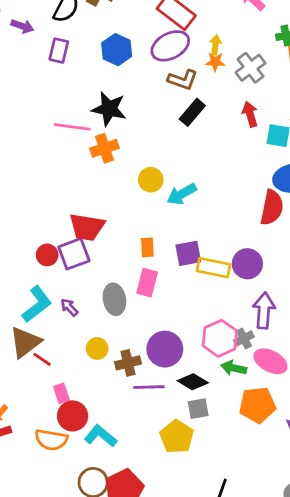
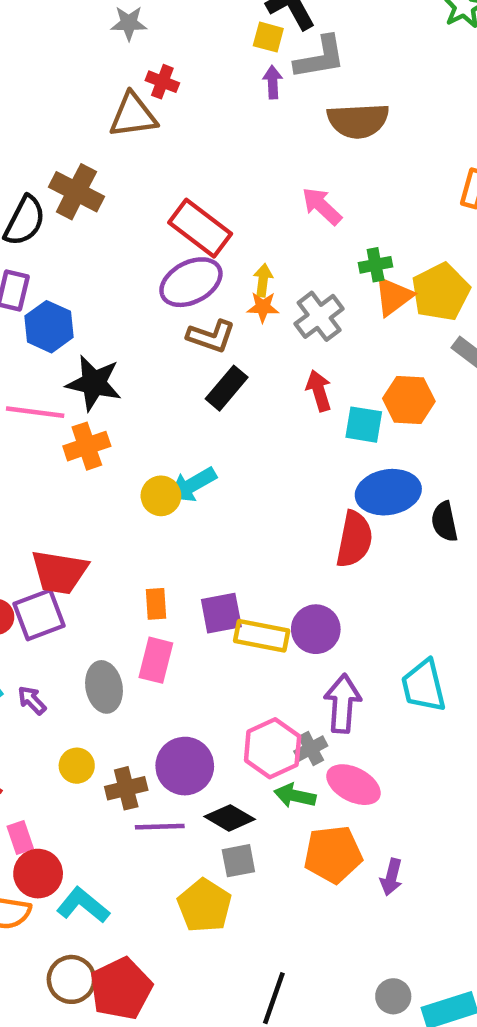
blue hexagon: (117, 50) -> (49, 327), moved
cyan arrow: (182, 194) -> (192, 485), moved

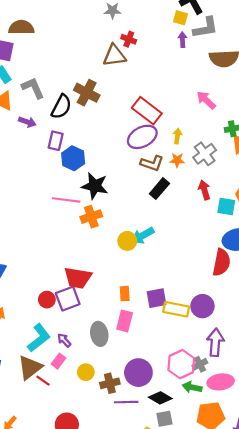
orange star: (263, 307) -> (177, 160), moved
pink ellipse: (353, 785) -> (221, 382), turned -35
pink rectangle: (20, 837) -> (58, 361), moved, turned 56

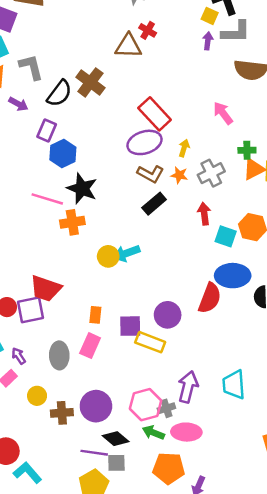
purple circle: (202, 306) -> (168, 315), moved
purple line: (126, 402) -> (94, 453), moved

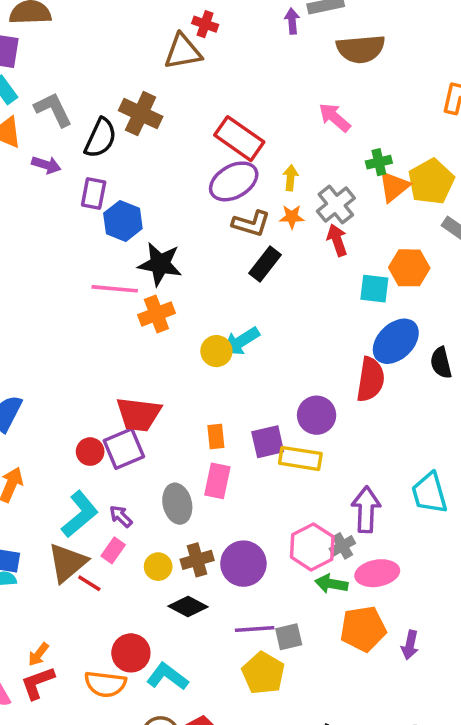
red arrow: (204, 214) -> (337, 240), moved
blue ellipse: (233, 276) -> (396, 341), turned -32
brown cross: (62, 413) -> (197, 560), moved
black diamond: (116, 439) -> (188, 606), moved

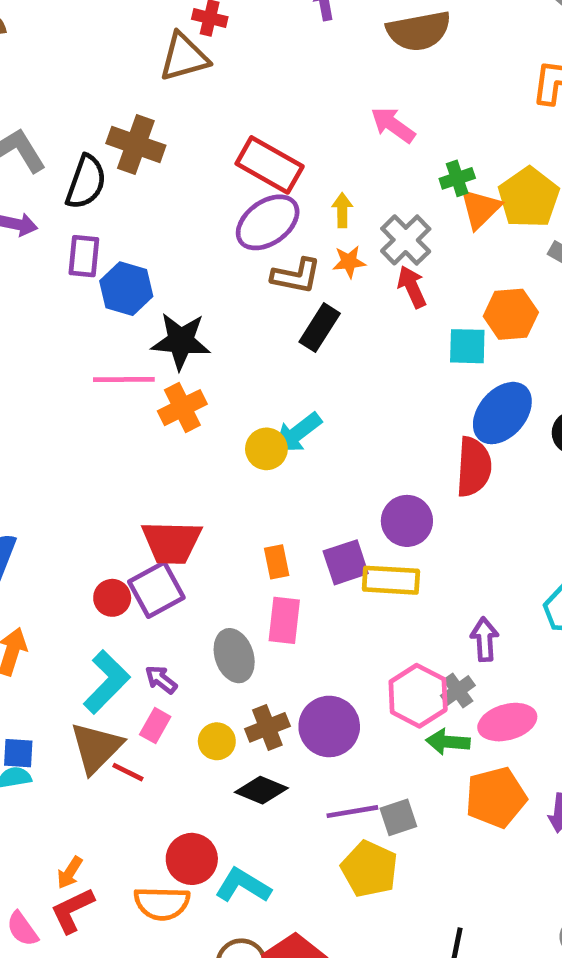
purple arrow: (366, 510) -> (484, 639), size x0.7

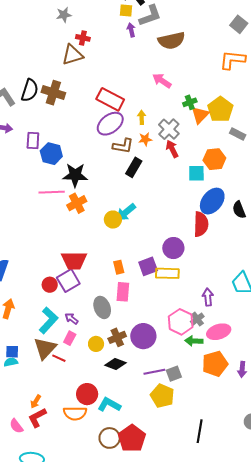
black semicircle: (86, 182) -> (30, 90), moved

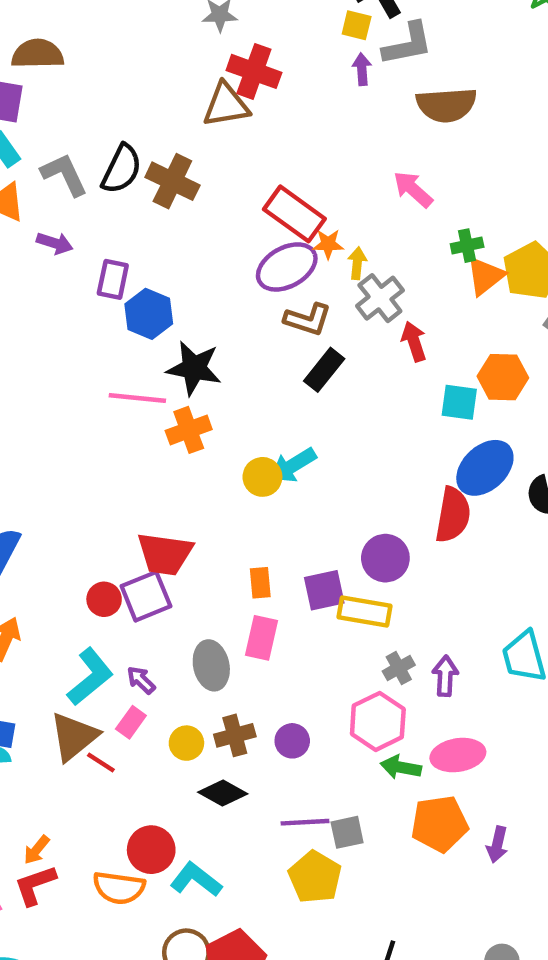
red cross: (83, 38) -> (254, 71), size x1.6
gray cross: (169, 129) -> (380, 298), moved
orange star: (145, 139) -> (328, 244), moved
gray cross: (197, 319) -> (399, 668), moved
purple circle: (143, 336) -> (292, 741), size x0.6

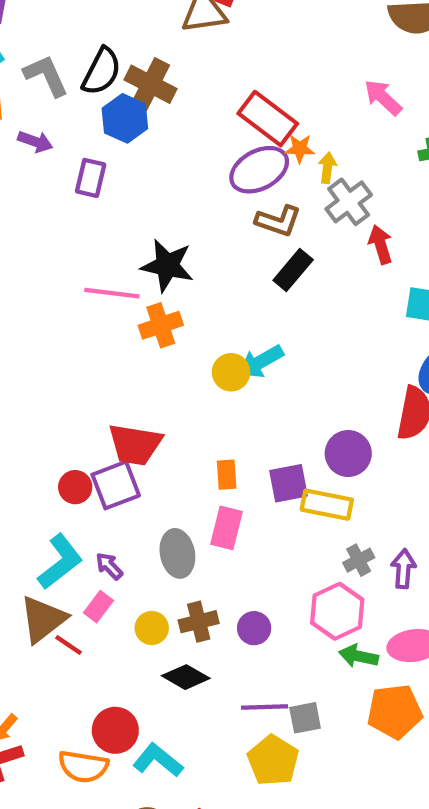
blue hexagon: (149, 314) -> (125, 118), moved

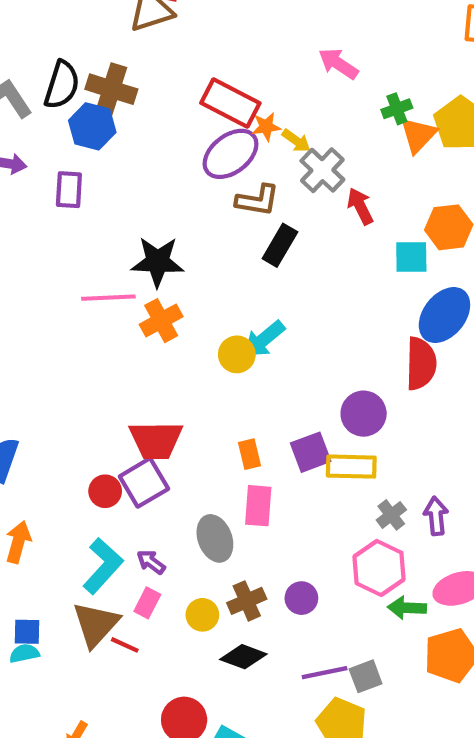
yellow arrow: (327, 168) -> (296, 141), turned 128

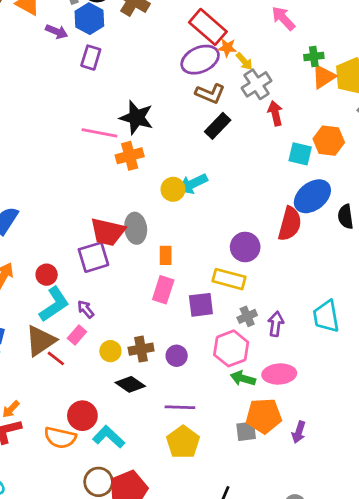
blue hexagon: (92, 126) -> (89, 19), moved
purple square: (311, 452) -> (201, 305), moved
red circle: (105, 491) -> (47, 275), moved
gray ellipse: (215, 538) -> (136, 228), moved
gray square: (366, 676) -> (246, 431), moved

